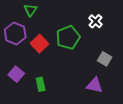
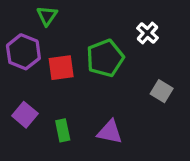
red square: (40, 44) -> (61, 68), turned 36
purple triangle: (94, 85) -> (110, 132), moved

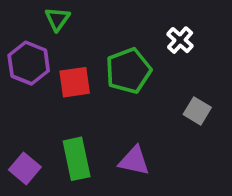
purple square: (25, 115) -> (25, 168), moved
green rectangle: (63, 130) -> (77, 159), size x1.5

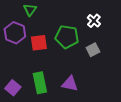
green pentagon: (128, 71) -> (67, 37), turned 30
gray square: (197, 111) -> (93, 50), moved, turned 32

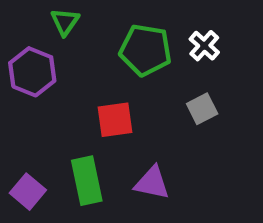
green pentagon: (67, 37) -> (145, 50), moved
red square: (39, 43) -> (115, 120), moved

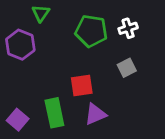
white cross: (204, 46) -> (128, 28), turned 30
red square: (115, 120) -> (82, 86), moved
purple triangle: (152, 183) -> (95, 114), turned -35

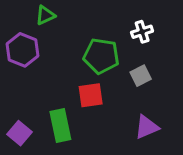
green triangle: (41, 13) -> (45, 15), turned 30
green pentagon: (91, 31) -> (101, 56), moved
purple triangle: (95, 114) -> (147, 127), moved

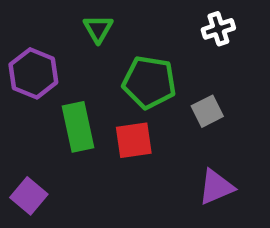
green triangle: (45, 15) -> (98, 29), moved, turned -35
white cross: (142, 32) -> (218, 29), moved
green rectangle: (60, 126) -> (78, 127), moved

